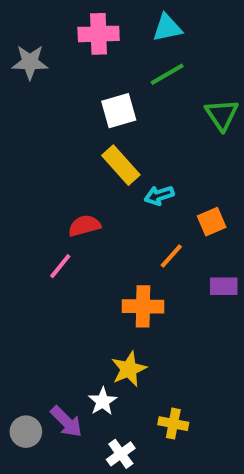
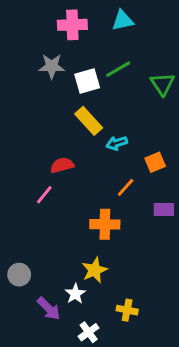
gray star: (30, 62) -> (52, 66), moved
green line: (167, 74) -> (118, 69), moved
gray circle: (26, 432) -> (19, 275), moved

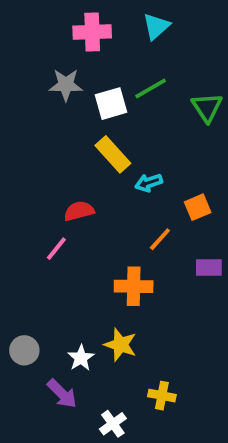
cyan triangle: (123, 20) -> (156, 26), turned -30
yellow star: (95, 270) -> (120, 345), turned -30
white star: (75, 294) -> (81, 358), moved

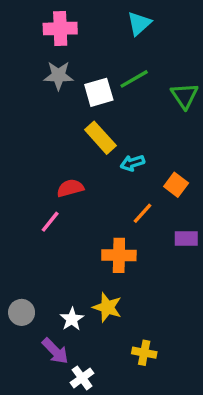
pink cross: (92, 32) -> (60, 29), moved
orange square: (198, 207) -> (176, 185), turned -30
white cross: (113, 424) -> (82, 378), moved

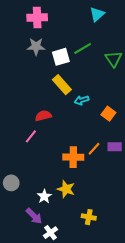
cyan triangle: (139, 23) -> (97, 14), moved
orange line: (142, 213) -> (94, 149), moved
gray circle: (22, 312) -> (11, 183), moved

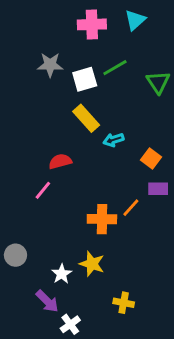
pink cross: (37, 17) -> (92, 24), moved
purple rectangle: (115, 147) -> (158, 189), moved

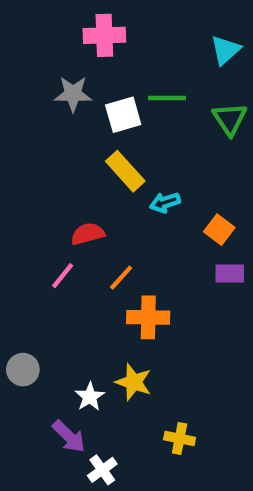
cyan triangle: (135, 20) -> (226, 50), moved
pink cross: (92, 24) -> (104, 35), moved
green line: (115, 68) -> (167, 98), turned 30
orange line: (131, 208) -> (121, 278), moved

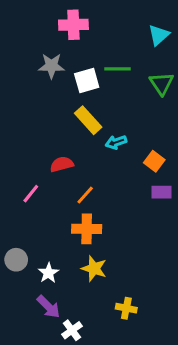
pink line: (63, 276) -> (31, 194), moved
orange cross: (148, 317) -> (87, 229), moved
white star: (90, 397) -> (48, 273), moved

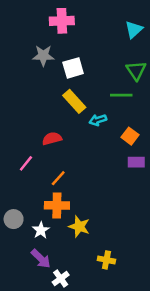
green line: (117, 69) -> (121, 95), moved
orange line: (85, 195) -> (58, 178), moved
orange cross: (87, 229) -> (57, 205), moved

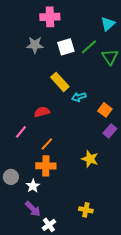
white square: (73, 68) -> (66, 47), moved
green line: (121, 95) -> (89, 47), moved, turned -42
purple rectangle: (136, 162) -> (110, 131), turned -48
yellow star: (79, 227) -> (90, 159), moved

